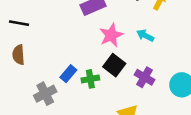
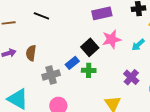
cyan arrow: (145, 36) -> (138, 45), turned -80
brown semicircle: (18, 55) -> (31, 53), moved
black square: (114, 65) -> (90, 47), moved

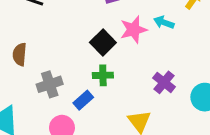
cyan arrow: (138, 45) -> (164, 22), moved, turned 64
blue rectangle: (72, 63) -> (83, 100), moved

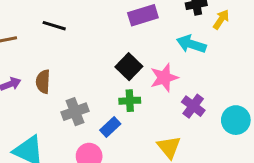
cyan arrow: (164, 22) -> (191, 44), size x1.4
pink star: (134, 30) -> (164, 78), moved

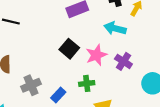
green cross: (130, 101) -> (87, 83), moved
purple cross: (193, 106) -> (123, 61), moved

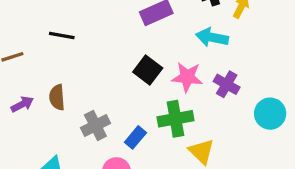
pink star: (96, 55) -> (187, 77), turned 30
green cross: (87, 83) -> (175, 119), size x1.5

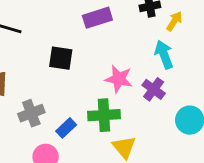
cyan arrow: (212, 37) -> (164, 54), moved, turned 52
black square: (148, 70) -> (61, 58), moved, turned -35

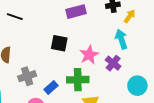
black square: (61, 58) -> (59, 43), moved
pink star: (119, 79) -> (89, 55), turned 30

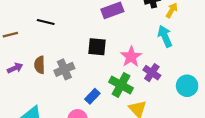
purple cross: (113, 63) -> (152, 73), moved
gray cross: (27, 76) -> (64, 69), moved
green cross: (78, 80) -> (121, 85), turned 35

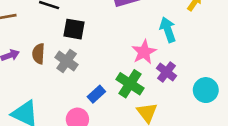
cyan arrow: (165, 36) -> (168, 30), moved
black square: (97, 47) -> (74, 29), moved
gray cross: (64, 69) -> (67, 61), turned -36

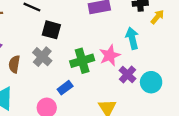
brown semicircle: (38, 54) -> (14, 64), moved
green cross: (130, 84) -> (82, 61), moved, turned 35
cyan circle: (206, 90) -> (151, 82), moved

